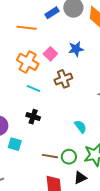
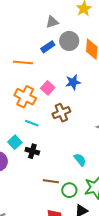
cyan square: (15, 144) -> (15, 142), moved, turned 32
brown line: (50, 156) -> (51, 181), moved

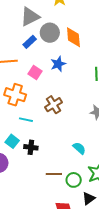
gray triangle: (52, 22) -> (30, 17), size x1.5
blue star: (73, 82) -> (58, 64), moved
pink square: (48, 88) -> (35, 72), moved

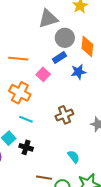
blue rectangle: (30, 42) -> (59, 57), moved
blue star: (58, 64) -> (78, 72), moved
brown cross: (53, 105) -> (64, 115), moved

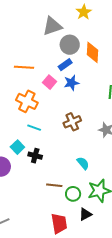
blue star: (78, 72) -> (72, 83), moved

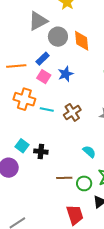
blue rectangle: (65, 65) -> (43, 59), moved
cyan line: (34, 128) -> (47, 109), moved

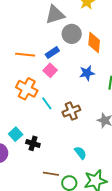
blue star: (66, 74) -> (87, 73), moved
cyan line: (47, 109) -> (47, 103), turned 32

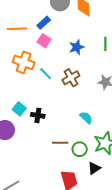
blue star: (87, 73) -> (77, 47), moved

